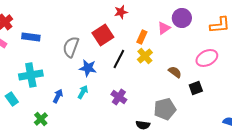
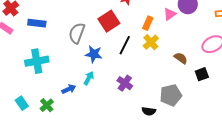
blue arrow: (58, 96) -> (69, 89), moved, turned 40
cyan rectangle: (12, 99) -> (22, 103), moved

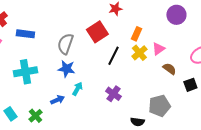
pink triangle: (170, 14) -> (158, 49), moved
blue star: (94, 54) -> (66, 69), moved

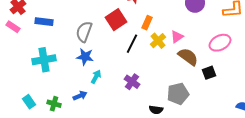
orange rectangle: (136, 34) -> (147, 23), moved
brown semicircle: (169, 69) -> (188, 57), size x1.5
blue arrow: (57, 100) -> (80, 96), moved
green cross: (35, 116) -> (54, 104), turned -32

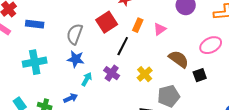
pink triangle: (177, 37) -> (160, 29), moved
yellow cross: (158, 41) -> (145, 74), moved
purple cross: (132, 82) -> (112, 73), moved

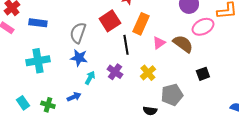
orange rectangle: (138, 25) -> (141, 24), size x1.5
pink triangle: (160, 29) -> (159, 43), moved
pink ellipse: (211, 45) -> (203, 27), moved
black line: (123, 46) -> (126, 45), turned -36
brown semicircle: (179, 59) -> (183, 44), moved

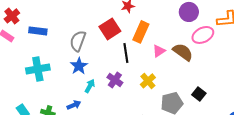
blue star: (79, 58) -> (79, 66), turned 30
black square: (203, 74) -> (199, 94), moved, turned -32

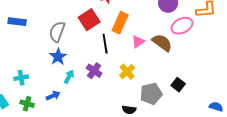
cyan cross: (38, 69) -> (21, 78), moved, size x0.6

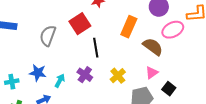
orange rectangle: (120, 23) -> (129, 27), moved
pink triangle: (138, 42) -> (152, 73), moved
blue star: (58, 57) -> (38, 73), moved, turned -30

